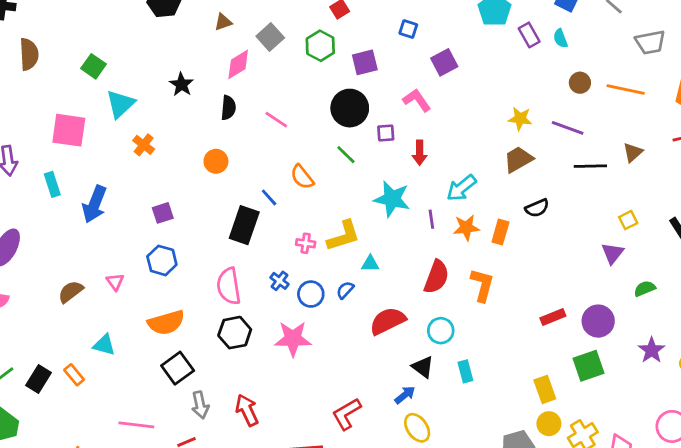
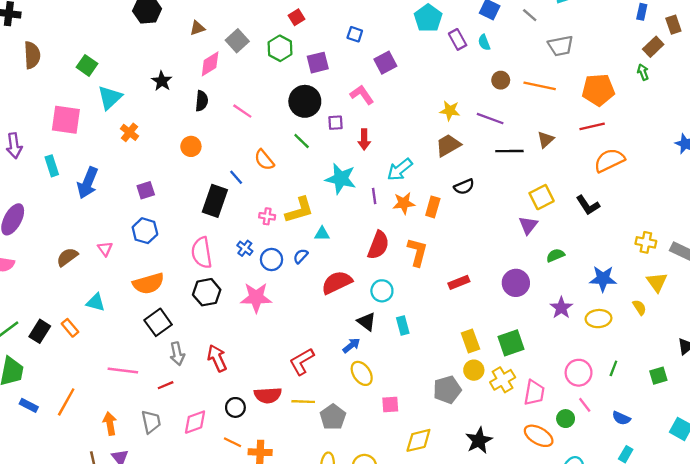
yellow square: (628, 220) -> (542, 197), size x1.5
red rectangle: (553, 317) -> (459, 282), moved
green square: (589, 366) -> (511, 343), moved

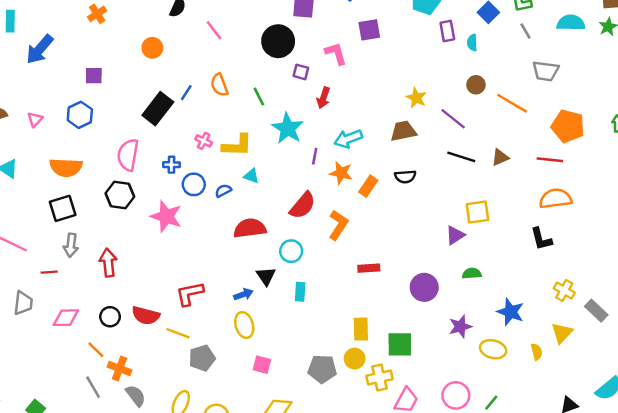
green line: (302, 141) -> (259, 97), moved
blue line: (236, 177) -> (186, 93), turned 56
black L-shape: (588, 205) -> (541, 239), moved
blue cross: (245, 248) -> (171, 165), turned 35

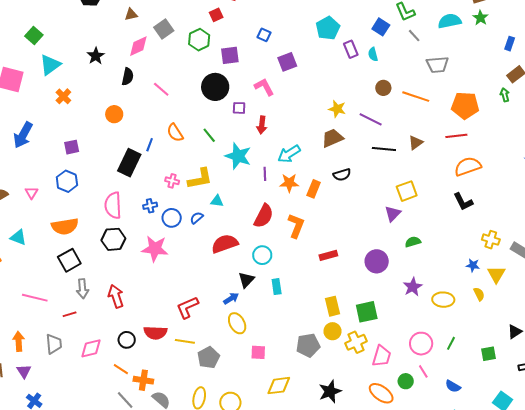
black triangle: (266, 276) -> (246, 280), turned 30
blue star: (510, 312) -> (473, 265), moved, size x0.6

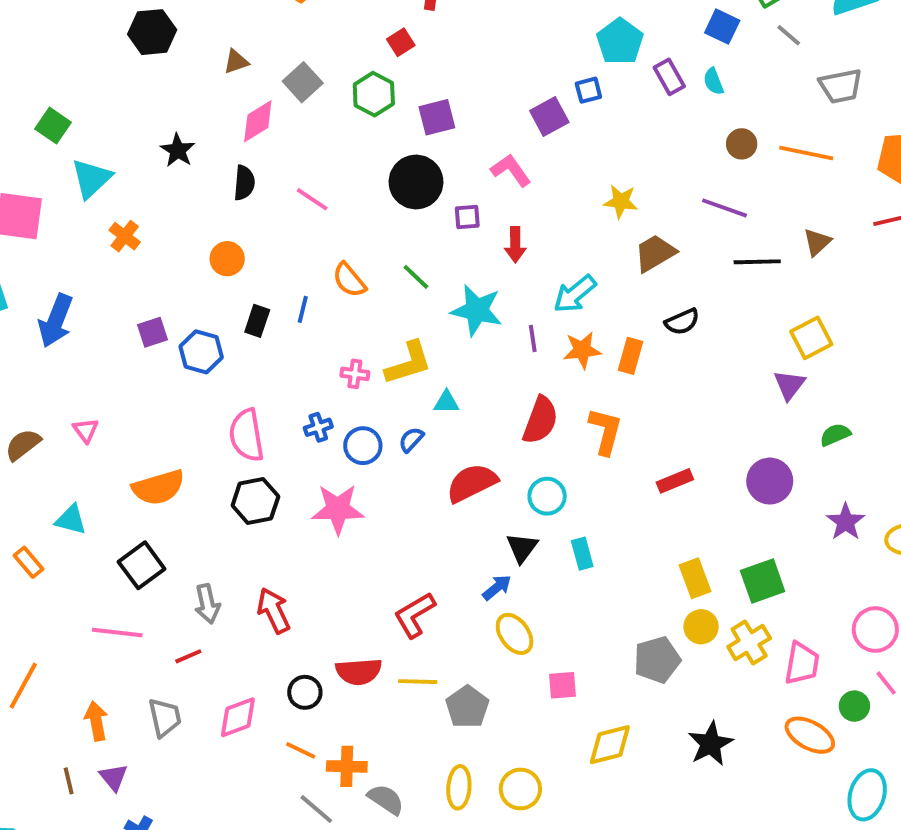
blue square: (264, 35) -> (588, 90), moved, turned -32
yellow star: (337, 109) -> (621, 201), moved
black rectangle: (129, 163) -> (257, 321), moved, size x0.6
blue hexagon: (67, 181) -> (201, 352), moved
black square: (69, 260) -> (142, 565), moved

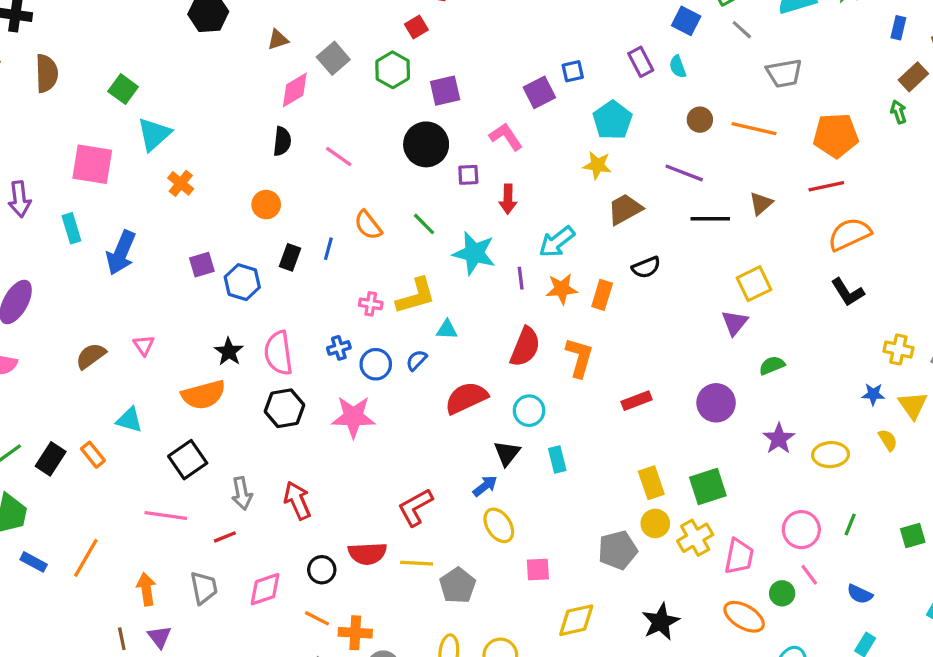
cyan pentagon: (620, 42) -> (613, 120), moved
black star: (178, 150) -> (229, 352), moved

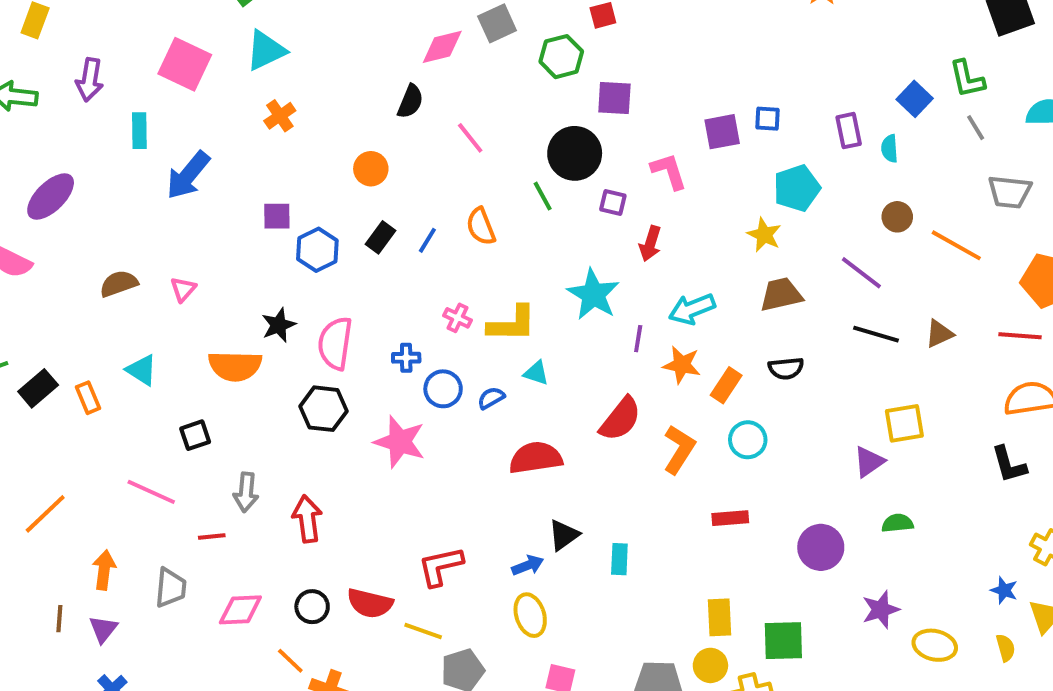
green line: (424, 224) -> (543, 196), moved
cyan circle: (529, 411) -> (748, 440), moved
black square: (188, 460) -> (195, 435), size x0.7

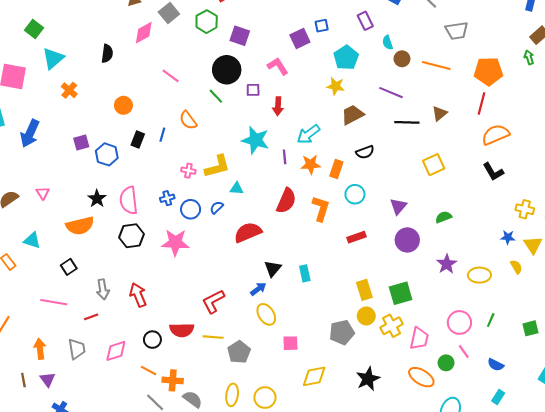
purple square: (614, 98) -> (240, 36), turned 30
black semicircle: (410, 101) -> (107, 54), moved
cyan semicircle: (890, 148) -> (388, 43), moved
red line: (1020, 336) -> (482, 104), turned -65
purple triangle: (869, 462) -> (398, 206), moved

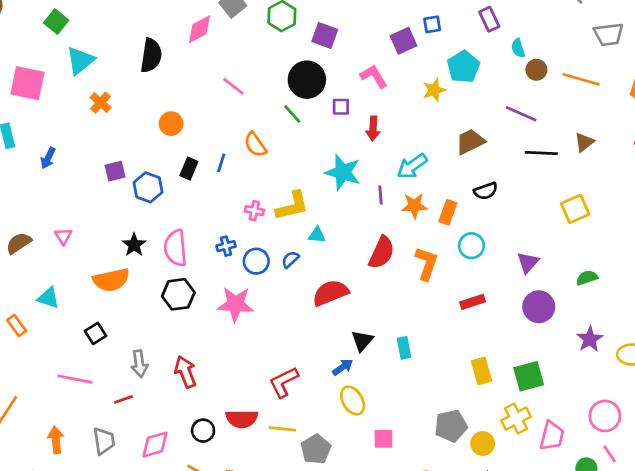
black semicircle: (107, 54) -> (151, 55), size x1.4
yellow star: (336, 86) -> (434, 90), moved, turned -30
blue arrow: (30, 133) -> (48, 158), size x0.6
yellow circle: (366, 316) -> (483, 444), moved

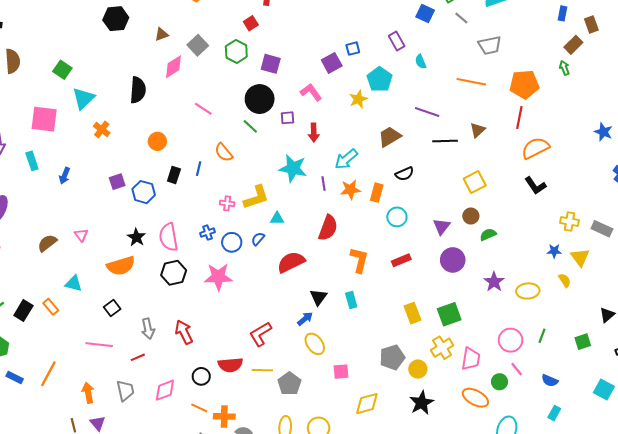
brown circle: (536, 70) -> (471, 216), moved
orange L-shape: (426, 264) -> (359, 260), moved

